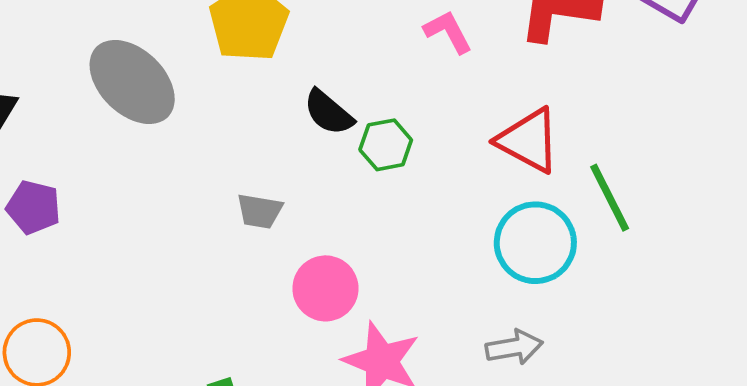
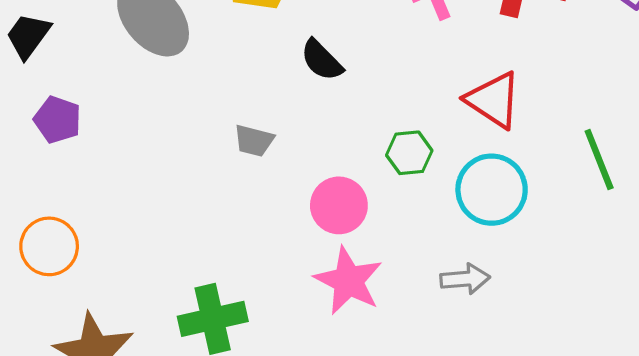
green hexagon: (386, 145) -> (409, 153), moved
green line: (610, 198) -> (599, 159), moved
pink circle: (325, 288) -> (339, 205), moved

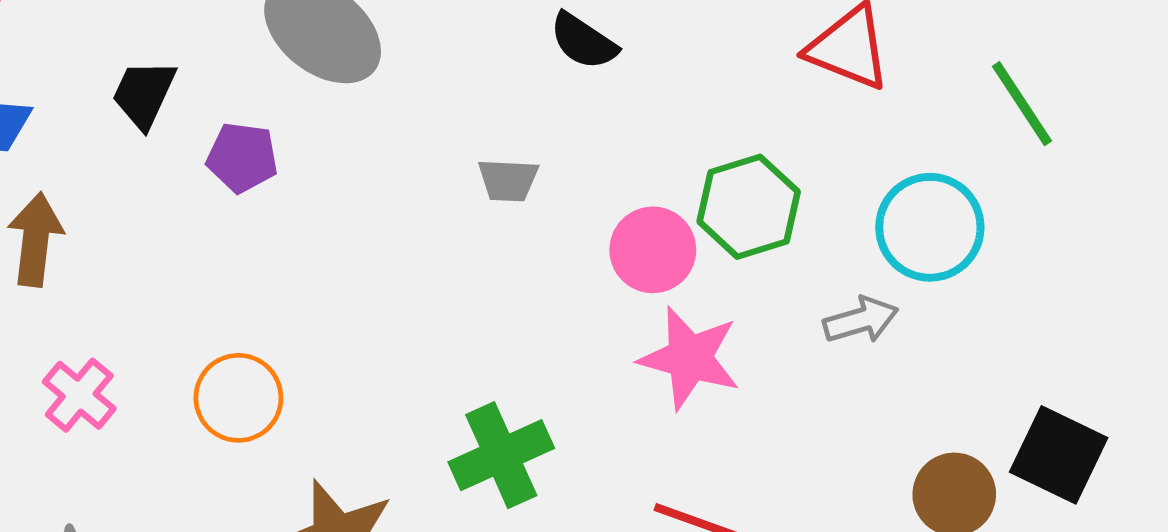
purple pentagon: (57, 120) -> (242, 157), moved
green hexagon: (409, 153) -> (749, 207), moved, size x1.5
cyan circle: (492, 190) -> (930, 227), moved

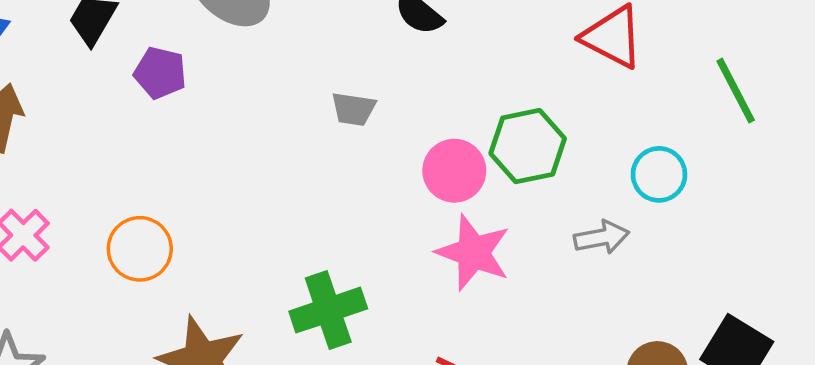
cyan circle: (930, 227) -> (659, 174), size x0.7

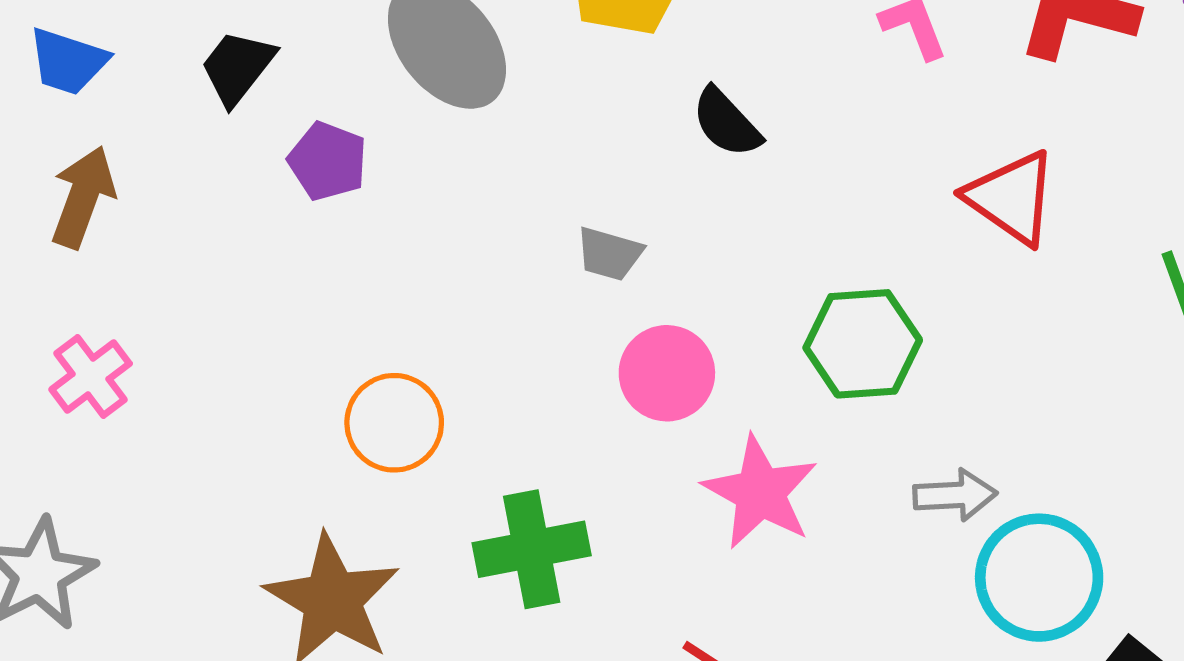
pink circle: (454, 171) -> (667, 373), moved
cyan circle: (659, 174) -> (1039, 578), moved, size x1.5
orange circle: (140, 249) -> (394, 423), moved

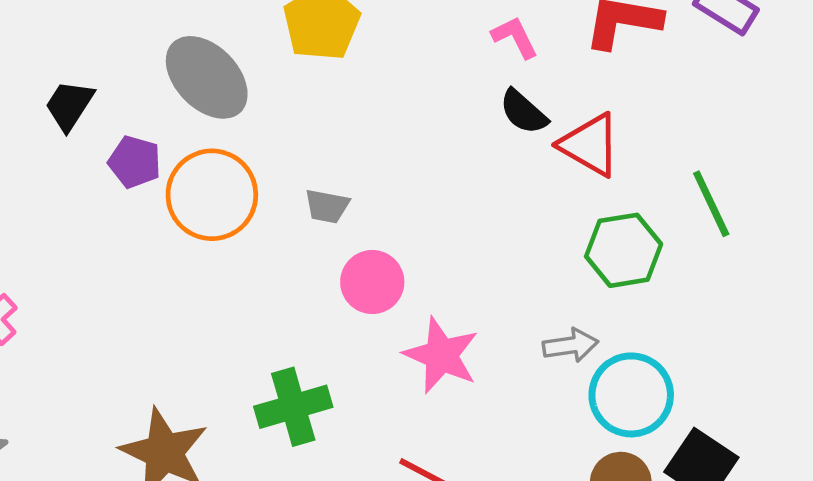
black semicircle: (726, 123) -> (523, 112), moved
green hexagon: (863, 344) -> (624, 250), moved
orange circle: (394, 423) -> (212, 195), moved, size x1.4

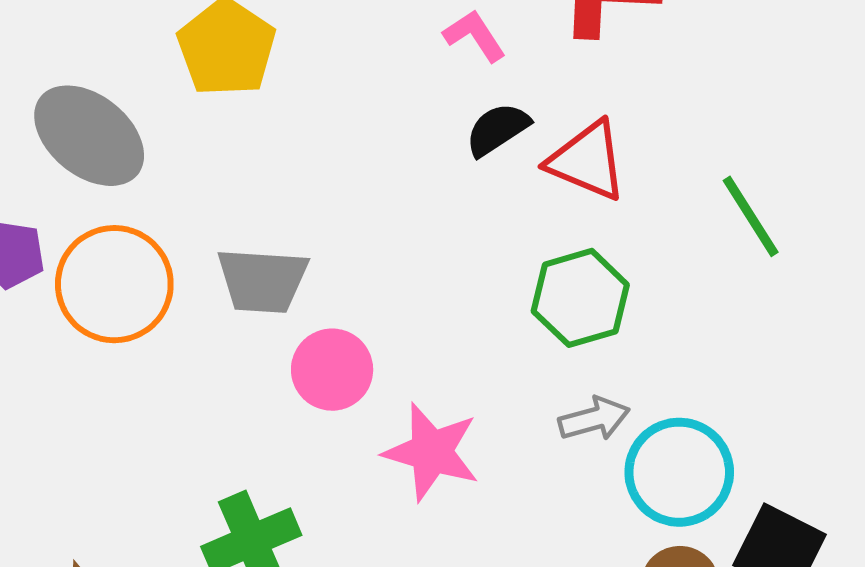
black semicircle: (523, 112) -> (497, 129), turned 112
gray trapezoid: (327, 206) -> (262, 280), size x1.6
green hexagon: (624, 250) -> (580, 298), moved

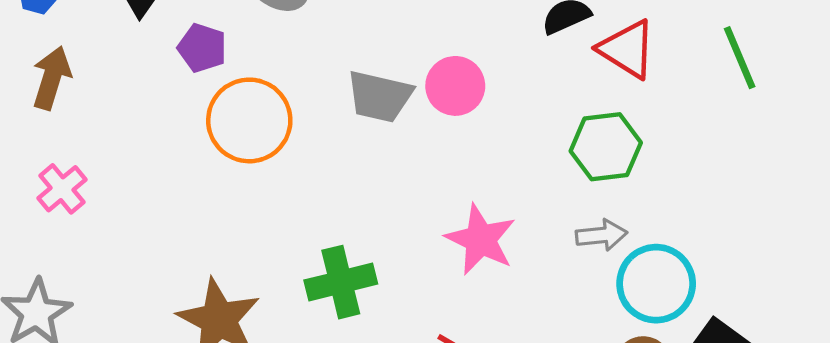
green line: (751, 216) -> (740, 58), moved
orange circle: (114, 284) -> (249, 120), moved
pink circle: (332, 370) -> (455, 86), moved

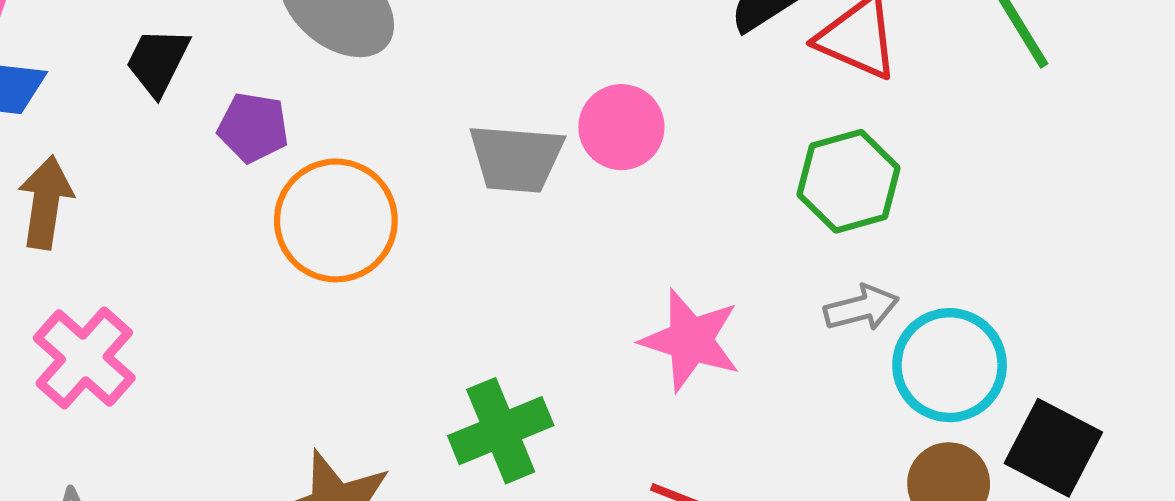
pink cross: (62, 189) -> (84, 358), size x1.4

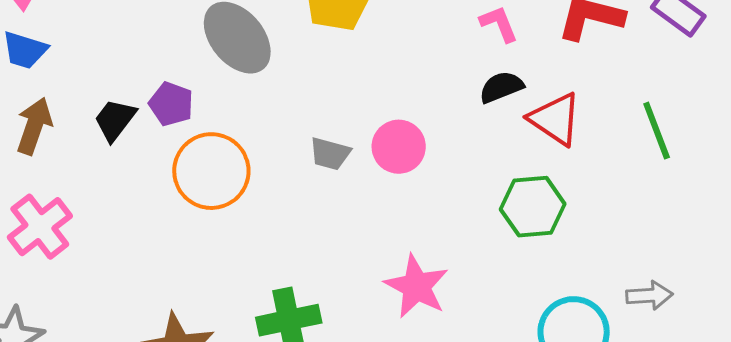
black trapezoid: (158, 61) -> (115, 120), moved
gray trapezoid: (516, 158) -> (330, 154), size x0.7
gray arrow: (861, 308) -> (649, 295), moved

